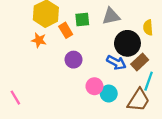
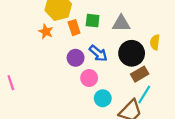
blue arrow: (116, 62) -> (98, 53), moved
pink circle: (94, 86) -> (89, 78), moved

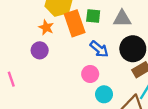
orange rectangle: (74, 28) -> (75, 23), size x1.6
purple circle: (76, 58) -> (40, 50), moved

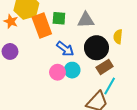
orange star: (46, 27) -> (11, 21), moved
cyan circle: (104, 94) -> (72, 70), moved

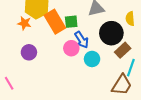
green square: (59, 18) -> (71, 22), moved
blue arrow: (65, 49) -> (82, 40), turned 30
pink circle: (57, 72) -> (71, 48), moved

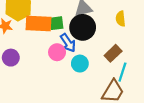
orange rectangle: (55, 22) -> (38, 23), turned -55
black circle: (111, 33) -> (83, 27), moved

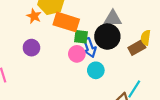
green square: (56, 23) -> (81, 37), moved
brown rectangle: (113, 53) -> (137, 48), moved

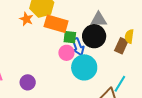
purple circle: (31, 48) -> (28, 82), moved
brown rectangle: (137, 48) -> (121, 46), turned -35
cyan circle: (96, 70) -> (84, 67), size x1.6

